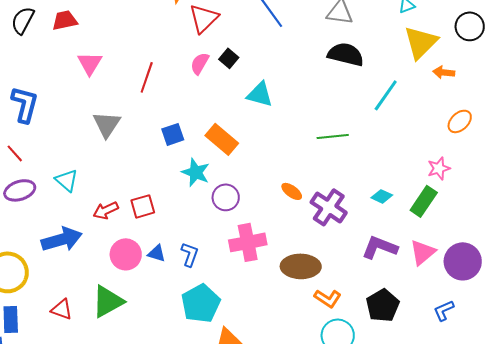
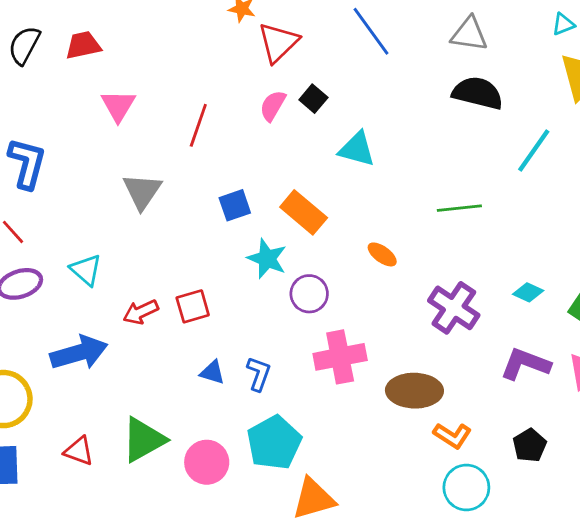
orange ellipse: (292, 191) -> (382, 254), moved
pink circle: (126, 254) -> (207, 462), moved
black pentagon: (383, 305) -> (530, 445), size x0.7

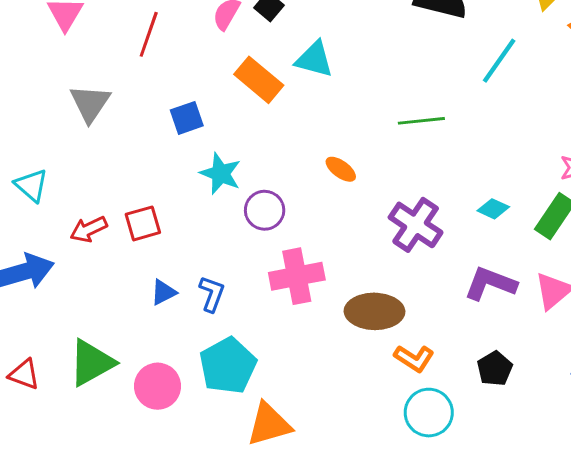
orange rectangle: (304, 212) -> (259, 80), moved
blue triangle: (212, 372) -> (163, 292), turned -44

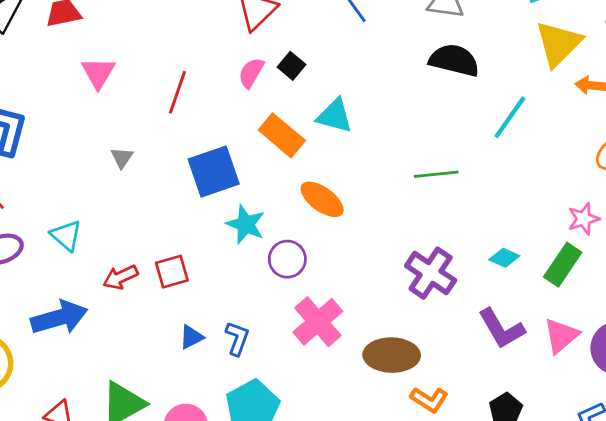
gray triangle: (90, 103) -> (122, 158), size x0.6
blue square: (187, 118) -> (214, 172), size x1.6
orange ellipse: (341, 169) -> (322, 199), moved, size x1.5
pink cross: (297, 276) -> (318, 322), turned -30
purple L-shape: (490, 284) -> (501, 329), turned -141

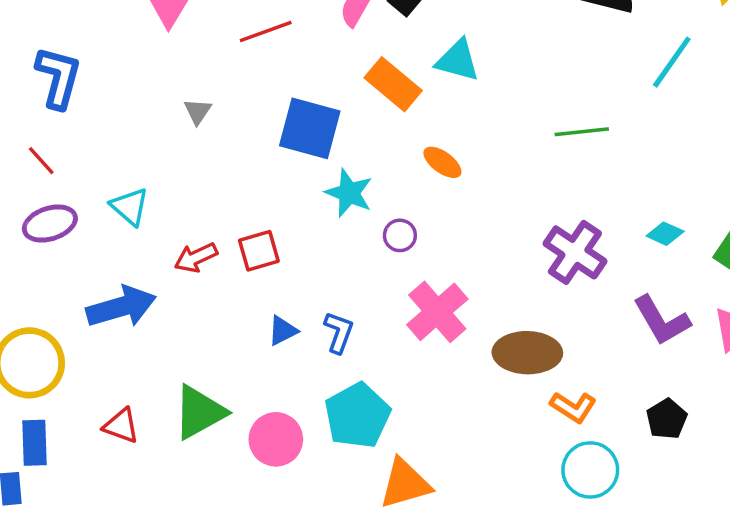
red line: (177, 92) -> (266, 31), turned 51
blue square: (214, 172) -> (310, 128), turned 34
orange ellipse: (322, 199) -> (442, 162), size x0.7
purple circle: (287, 259) -> (400, 235), size x0.7

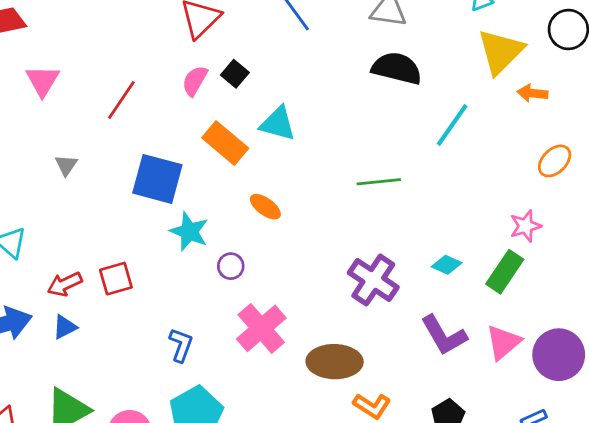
red line: (266, 31) -> (121, 100), turned -36
blue triangle: (283, 331) -> (65, 327), moved

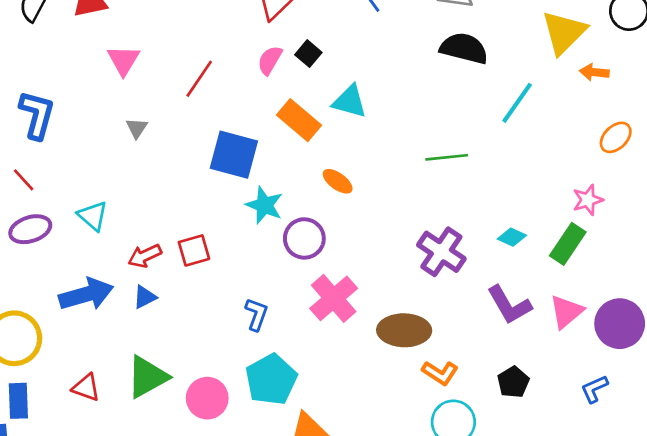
gray triangle: (66, 165) -> (137, 128), moved
purple circle: (231, 266) -> (304, 238), size x1.6

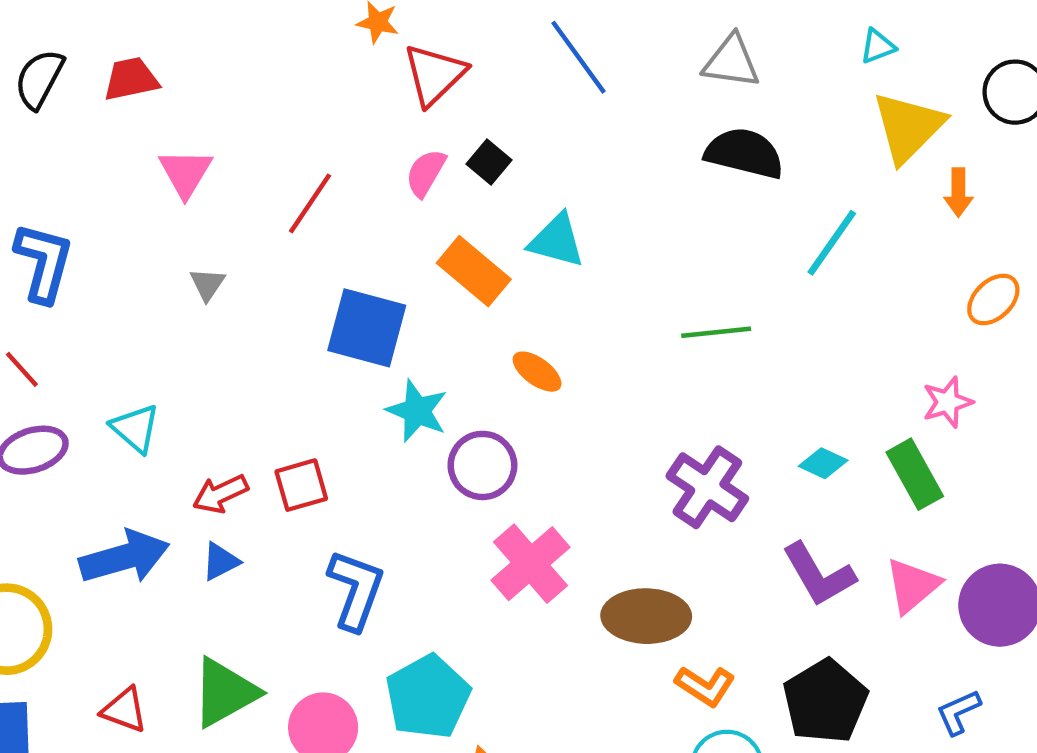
orange arrow: (594, 72) -> (958, 193), turned -96
green rectangle: (568, 244) -> (915, 474), turned -63
blue L-shape: (256, 314) -> (356, 590), moved, size x1.5
black pentagon: (513, 382) -> (825, 701), size x1.6

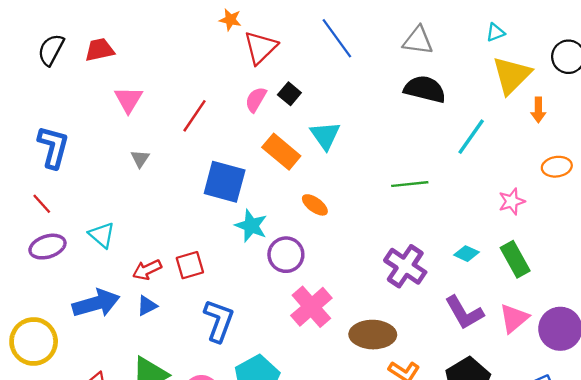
cyan triangle: (557, 241) -> (325, 135), turned 40
orange ellipse: (993, 299) -> (557, 167), turned 36
pink star: (947, 402) -> (512, 201), moved

